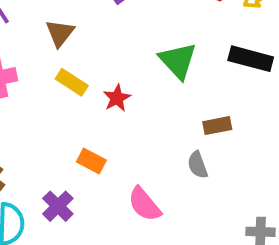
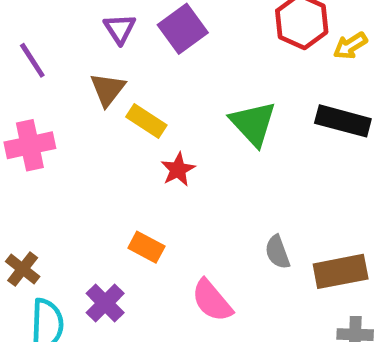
yellow rectangle: (72, 82) -> (146, 121), moved
brown rectangle: (217, 126) -> (341, 271), moved, size x1.5

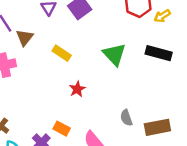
brown triangle: (108, 89) -> (25, 38), moved
red star: (178, 170) -> (77, 89), moved
orange rectangle: (146, 247) -> (62, 129), moved

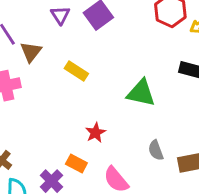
green triangle: (114, 54) -> (141, 93), moved, turned -35
red star: (77, 89) -> (96, 133), moved

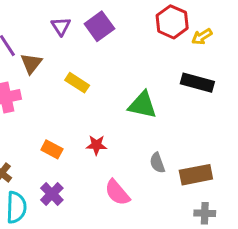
red star: (96, 133) -> (96, 145), turned 30
orange rectangle: (76, 163) -> (52, 149), moved

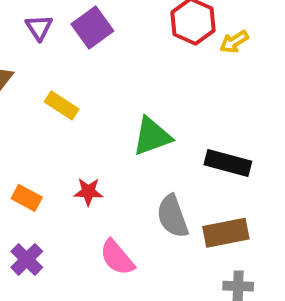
black rectangle: (197, 83) -> (228, 163), moved
green triangle: (142, 105) -> (152, 136), turned -32
gray semicircle: (157, 163) -> (172, 216), size x1.5

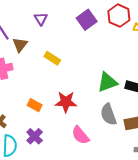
purple square: (92, 27) -> (87, 20), moved
green triangle: (152, 136) -> (107, 82), moved
red star: (88, 192) -> (66, 102), size x1.5

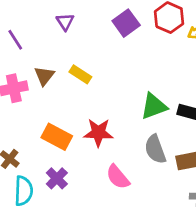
brown triangle: (20, 45) -> (44, 76), moved
orange rectangle: (35, 105) -> (57, 137), size x1.5

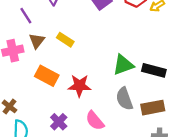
purple line: (15, 40) -> (26, 16), moved
orange rectangle: (57, 137) -> (47, 76), moved
purple cross: (57, 178) -> (59, 122), moved

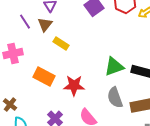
brown triangle: (37, 41) -> (45, 25), moved

